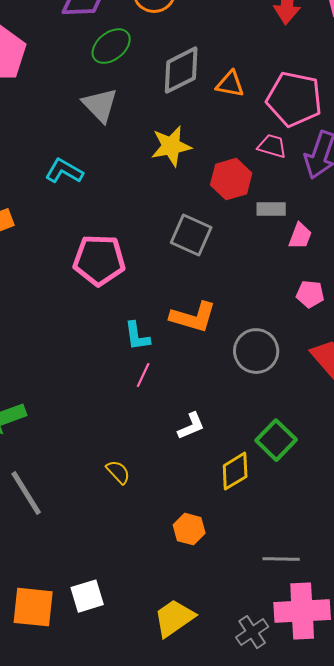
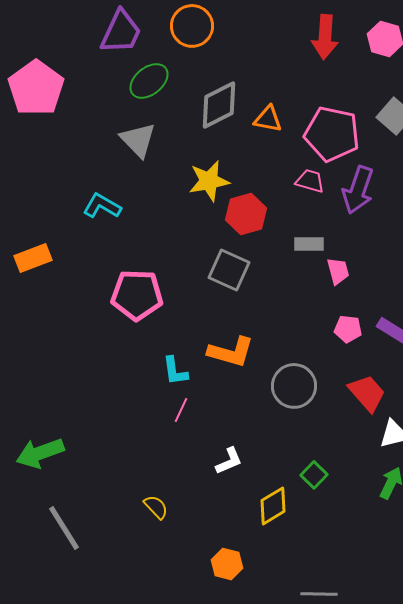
red hexagon: (231, 179) -> (246, 214), moved
pink trapezoid: (300, 236) -> (338, 271), turned -36
green square: (276, 440) -> (314, 475), size x0.7

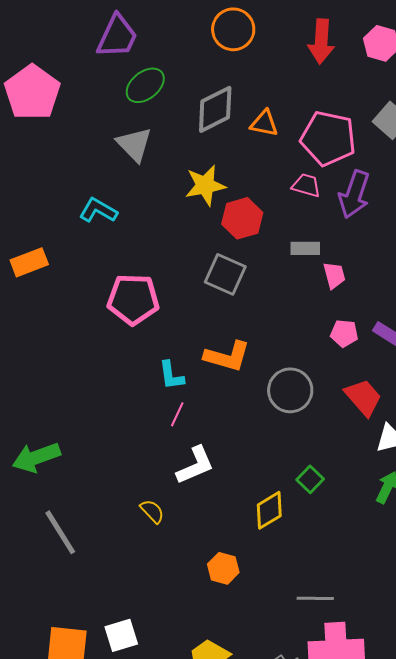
orange circle: (192, 26) -> (233, 29), moved
white L-shape: (229, 461) -> (195, 465), moved, size x1.4

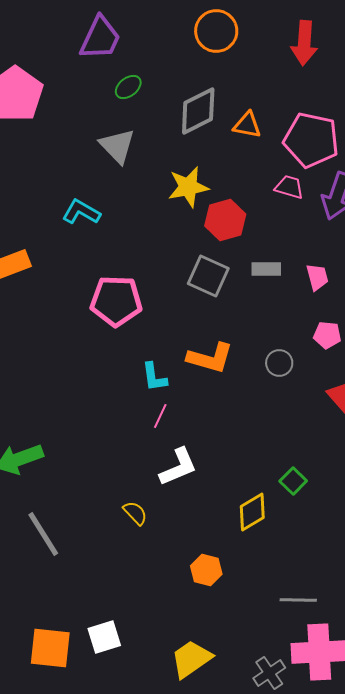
green ellipse: (145, 85) -> (128, 87), size x0.7
gray rectangle: (305, 248) -> (266, 269), moved
gray circle: (290, 390) -> (279, 363), moved, size x0.6

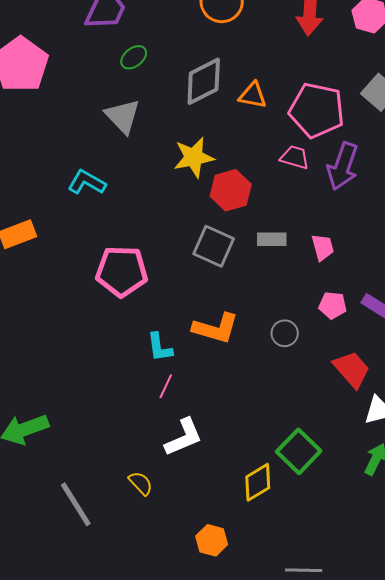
green square: (293, 481) -> (299, 451), size x1.6
gray line: (43, 534) -> (76, 504), moved

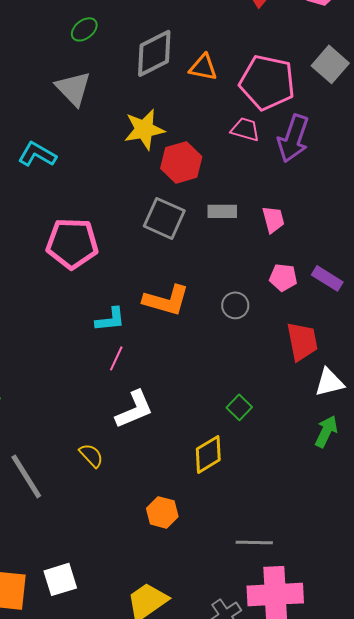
cyan L-shape: (160, 347) -> (110, 319), turned -88
red trapezoid: (352, 369) -> (302, 341), turned 30
green square: (299, 451) -> (239, 407), moved, size x0.6

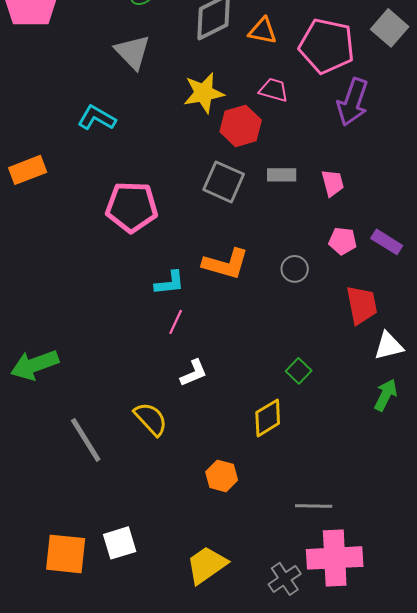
pink trapezoid: (245, 129) -> (274, 90), moved
white L-shape: (134, 409) -> (194, 373), size x0.7
yellow semicircle: (91, 455) -> (151, 419), size x1.4

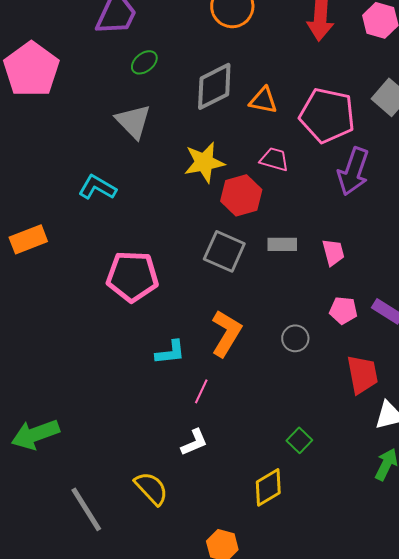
orange L-shape: (226, 264) -> (226, 333), turned -75
pink line: (176, 322) -> (201, 391), moved

